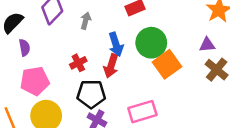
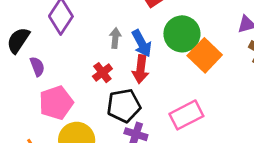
gray arrow: (86, 21) -> (115, 38), moved

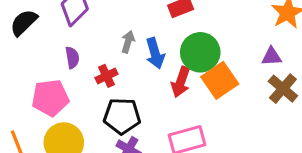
purple semicircle: (37, 66) -> (72, 58), moved
red arrow: (141, 69) -> (181, 82), moved

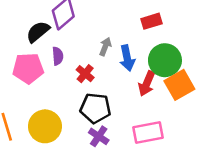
black semicircle: (24, 23) -> (38, 32), moved
red cross: (107, 76) -> (85, 74), turned -30
pink pentagon: (50, 98) -> (28, 68), moved

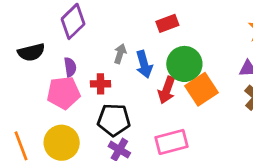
black semicircle: (38, 32) -> (31, 52), moved, turned -150
pink pentagon: (28, 68) -> (64, 93), moved
red cross: (85, 74) -> (101, 84), turned -36

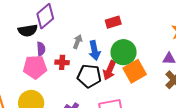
black semicircle: (31, 52) -> (28, 30), moved
black pentagon: (114, 120) -> (89, 76), moved

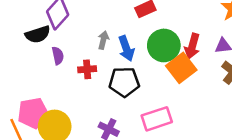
pink pentagon: (35, 67) -> (33, 113), moved
red arrow: (109, 70) -> (192, 46), moved

